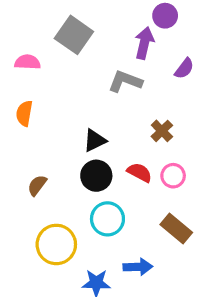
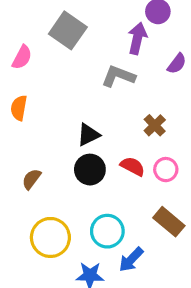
pink semicircle: (28, 62) -> (22, 57), turned 115
cyan circle: (107, 219) -> (107, 231), moved
blue arrow: (138, 267) -> (131, 260), turned 136

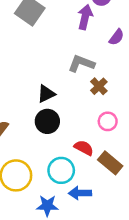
gray L-shape: (118, 76) -> (81, 64), moved
red semicircle: (133, 166) -> (84, 148), moved
blue arrow: (131, 260) -> (80, 193), turned 45

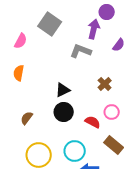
gray L-shape: (81, 64) -> (81, 51), moved
red semicircle: (84, 148) -> (93, 122), moved

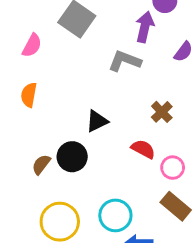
black circle: (64, 112) -> (72, 157), moved
pink circle: (112, 112) -> (173, 168), moved
red semicircle: (93, 122) -> (143, 149), moved

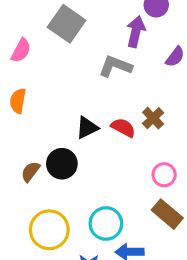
red semicircle: (143, 149) -> (123, 128), moved

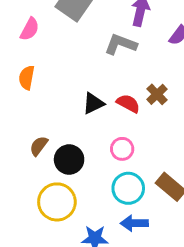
black circle: (62, 164) -> (69, 160), moved
pink circle: (164, 175) -> (122, 149), moved
cyan circle: (106, 224) -> (128, 188), moved

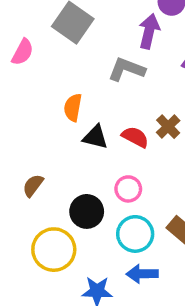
orange semicircle: (27, 78) -> (73, 108), moved
black triangle: (93, 103) -> (95, 137), turned 40
black circle: (69, 160) -> (87, 211), moved

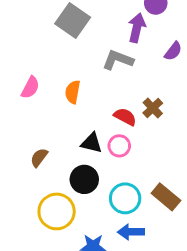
pink semicircle: (23, 52) -> (30, 88), moved
black triangle: (95, 137) -> (92, 143), moved
pink circle: (128, 189) -> (119, 146), moved

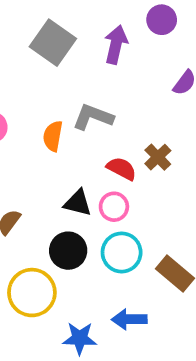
purple arrow: (137, 28) -> (116, 45), moved
gray L-shape: (118, 60) -> (93, 117), moved
cyan circle: (125, 198) -> (122, 252), moved

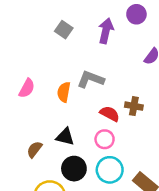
gray square: (53, 43) -> (64, 30), size x0.6
brown cross: (158, 157) -> (134, 106), turned -36
black triangle: (78, 203) -> (65, 137), moved

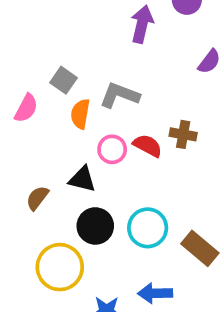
gray square: (64, 30) -> (64, 80), moved
pink circle: (105, 139) -> (112, 149), moved

